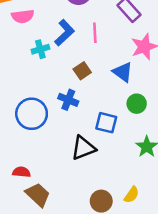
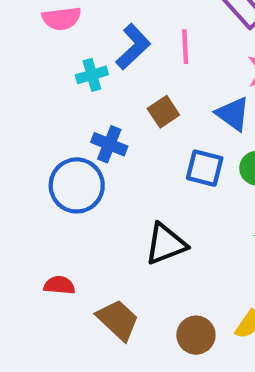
blue cross: (68, 100) -> (109, 144), moved
blue square: (106, 123) -> (205, 168), moved
brown trapezoid: (38, 195) -> (118, 320), moved

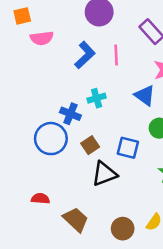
cyan cross: (92, 75) -> (97, 98), moved
brown square: (163, 112) -> (90, 145), moved
blue square: (205, 168) -> (128, 148), moved

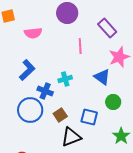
pink semicircle: (42, 38) -> (33, 33), moved
blue L-shape: (85, 55) -> (27, 70), moved

